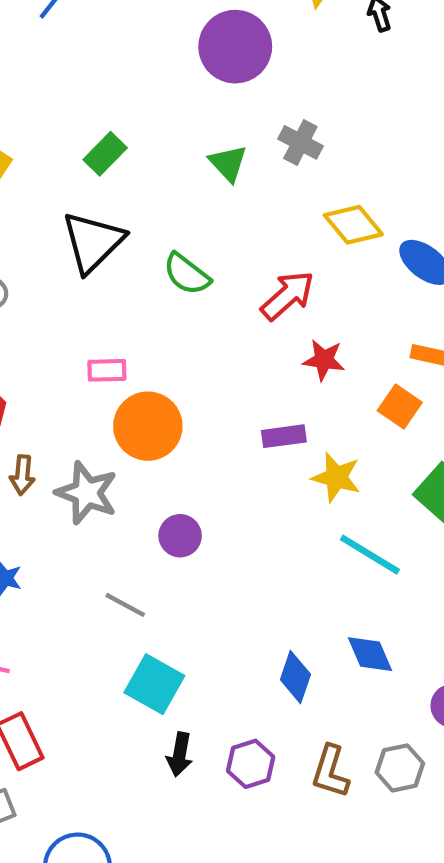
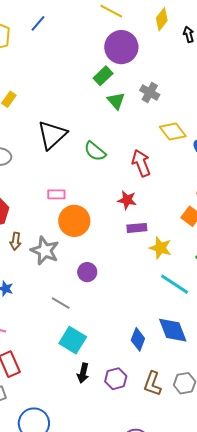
green rectangle: (105, 154) -> (103, 76), moved
red arrow: (288, 296) -> (141, 163), turned -72
red star: (324, 360) -> (127, 200), moved
blue diamond: (370, 654) -> (173, 330), size x1.4

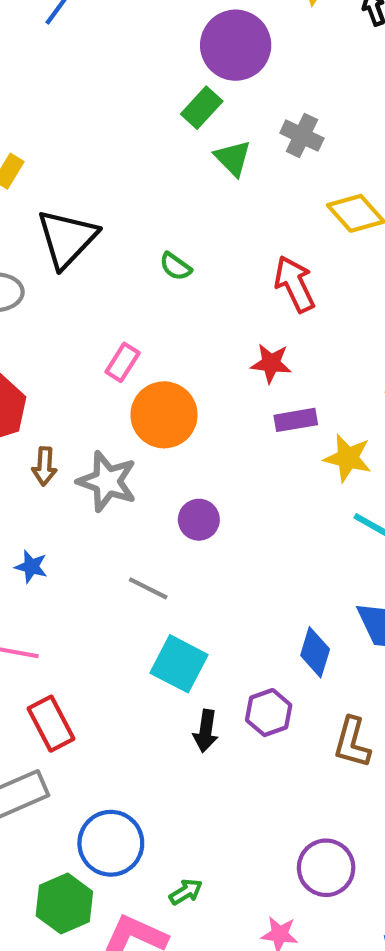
black triangle: (52, 135) -> (67, 238), moved
green semicircle: (95, 151) -> (176, 266), moved, size x0.7
pink rectangle: (56, 194) -> (123, 362), turned -54
purple hexagon: (116, 379) -> (269, 713), moved

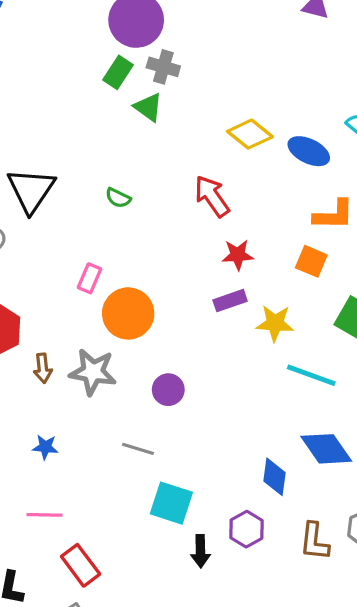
gray cross: (302, 136) -> (163, 67), moved
red star: (271, 363) -> (238, 255), moved

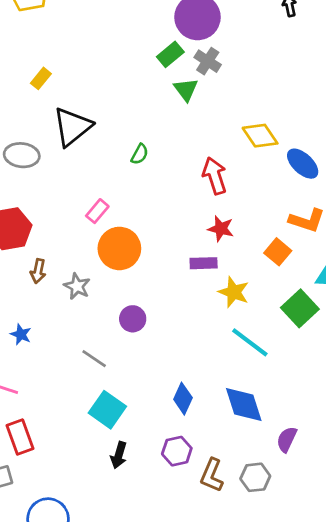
green semicircle: (118, 198) -> (140, 154), turned -105
gray star: (93, 372) -> (77, 286), size x0.7
blue diamond: (275, 477) -> (183, 399), moved
purple hexagon: (246, 529) -> (177, 451), moved

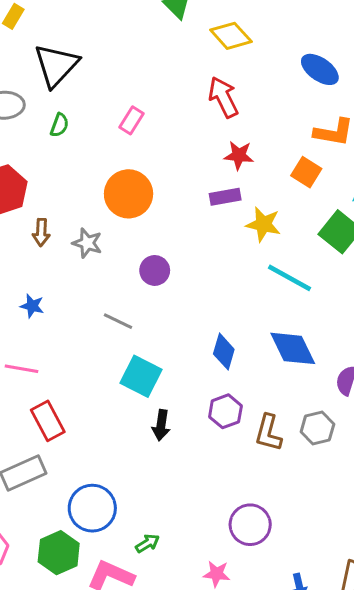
yellow diamond: (260, 136) -> (231, 36), moved
green semicircle: (140, 154) -> (59, 125), moved
pink rectangle: (97, 211) -> (131, 120), moved

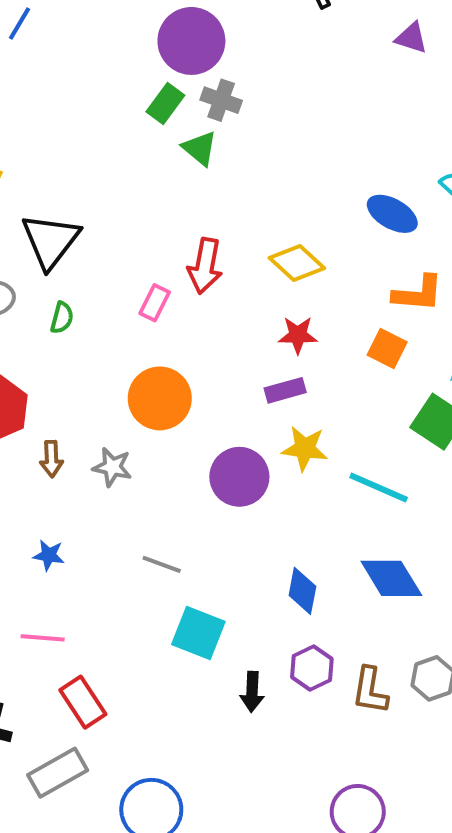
yellow diamond: (231, 36) -> (297, 263), moved
red arrow: (223, 97) -> (205, 266), moved, turned -138
yellow star: (263, 224) -> (305, 449), moved
purple circle: (155, 270) -> (239, 477), moved, size x1.5
black arrow: (161, 425) -> (252, 692), moved

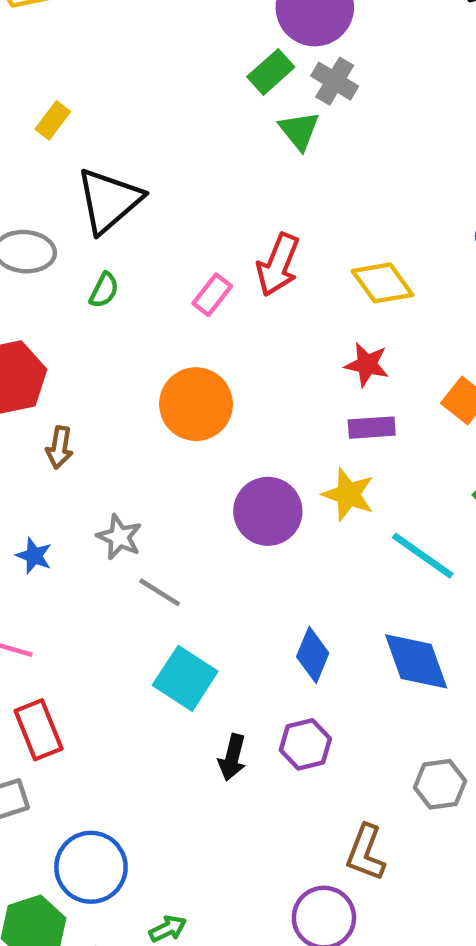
purple rectangle: (285, 390) -> (372, 428), moved
gray star: (112, 467) -> (119, 537), moved
brown L-shape: (370, 690) -> (366, 853), moved

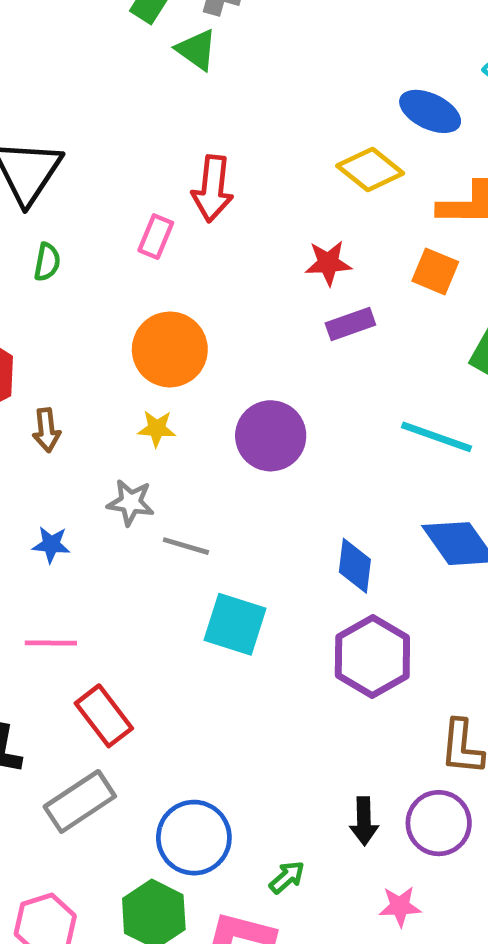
yellow diamond: (383, 283) -> (370, 169), moved
yellow star: (348, 494) -> (157, 428), moved, size x0.7
purple hexagon: (305, 744) -> (372, 656), size x1.5
black arrow: (232, 757) -> (364, 821), moved

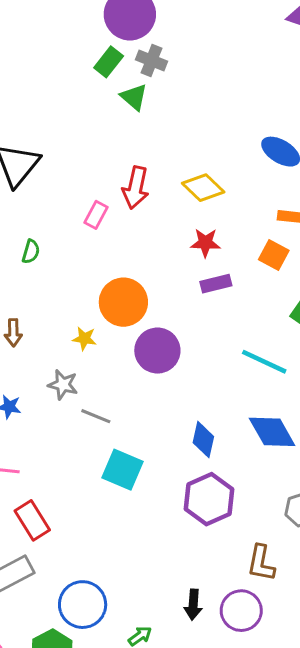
yellow diamond: (370, 169) -> (203, 188), moved
green semicircle: (47, 262) -> (31, 252), moved
orange circle: (170, 349) -> (123, 302), moved

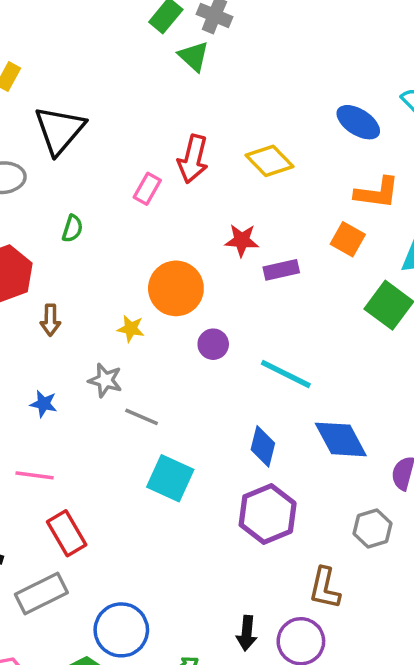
red star: (205, 243) -> (242, 240), moved
purple circle: (157, 351) -> (213, 344), size x0.6
cyan line: (264, 362) -> (286, 374), moved

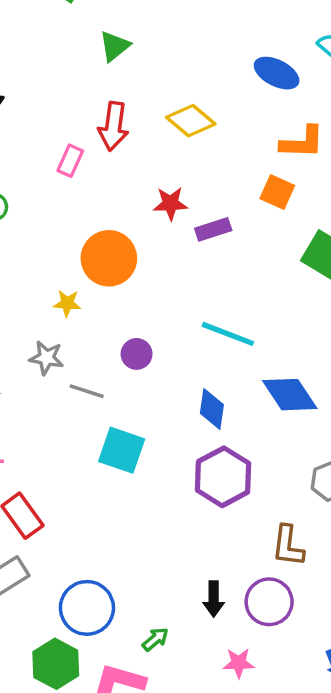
green triangle: (194, 56) -> (115, 46), moved, turned 44
purple circle: (213, 344) -> (137, 354), moved

